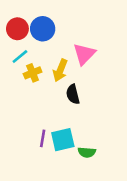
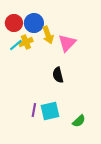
yellow arrow: (60, 70) -> (48, 35), moved, turned -42
yellow cross: (33, 73) -> (26, 42), moved
green semicircle: (87, 152) -> (79, 121), moved, turned -48

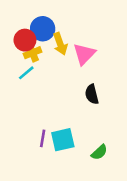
red circle: (14, 23) -> (25, 40), moved
cyan line: (16, 45) -> (26, 73), moved
black semicircle: (58, 75) -> (92, 94), moved

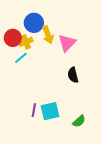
red circle: (25, 40) -> (13, 38), moved

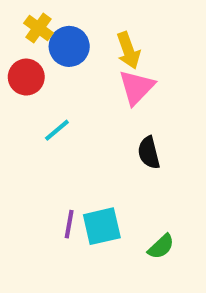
yellow arrow: (48, 35) -> (128, 50), moved
yellow cross: (26, 42) -> (39, 28), moved, turned -32
cyan line: (21, 58) -> (57, 130), moved

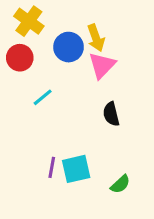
yellow cross: (39, 28) -> (29, 21), size x1.4
blue circle: (69, 46) -> (69, 47), moved

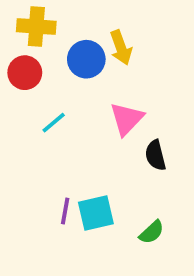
yellow cross: (29, 21) -> (36, 27), turned -32
pink triangle: (102, 65) -> (127, 119), moved
black semicircle: (111, 114) -> (155, 155), moved

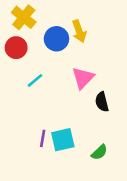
yellow cross: (36, 27) -> (24, 17), turned 35

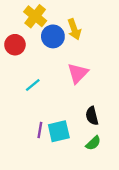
yellow cross: (24, 17) -> (35, 16), moved
cyan line: (35, 80) -> (33, 85), moved
black semicircle: (102, 102) -> (92, 116), moved

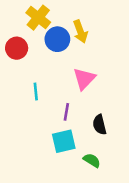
cyan line: (33, 85) -> (36, 92), turned -56
purple line: (40, 130) -> (66, 112), moved
green semicircle: (93, 143) -> (92, 160), moved, turned -105

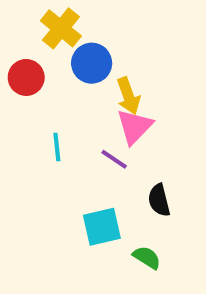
yellow arrow: (80, 32) -> (128, 96), moved
purple line: (66, 112) -> (114, 159), moved, turned -66

